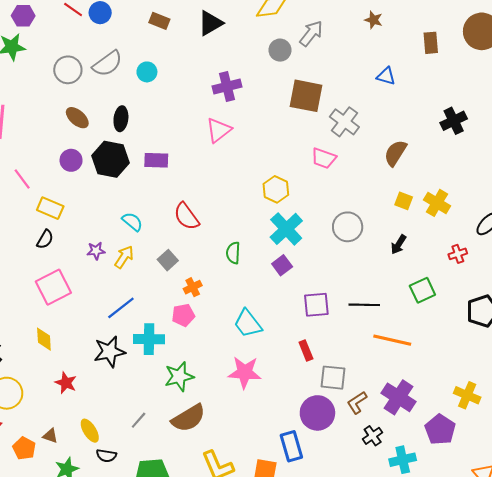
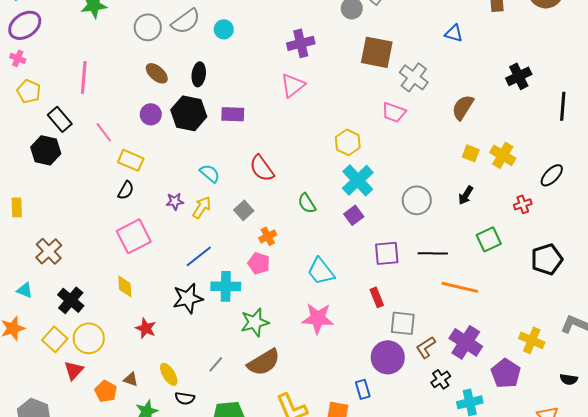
gray circle: (348, 227) -> (417, 200), moved
green semicircle: (233, 253) -> (307, 203), turned -35
pink pentagon: (183, 315) -> (259, 263), turned 30
blue rectangle: (291, 446) -> (363, 389), size x0.7

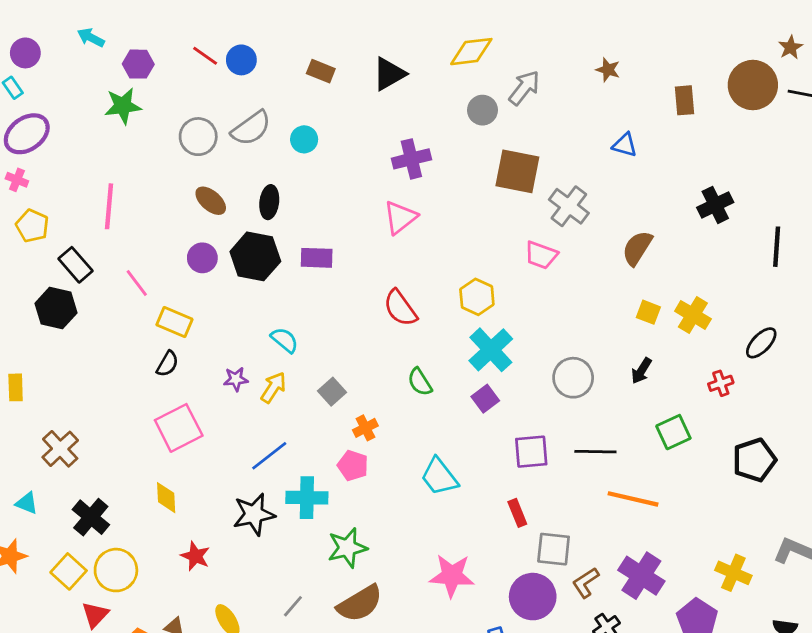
red semicircle: (262, 168) -> (400, 308), moved
pink star: (318, 318) -> (452, 576), moved

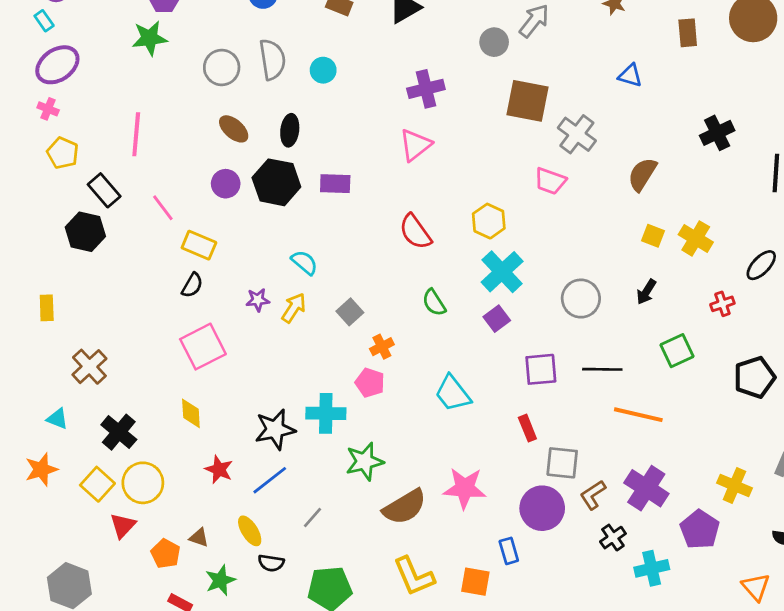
gray semicircle: (251, 128) -> (272, 59), turned -63
blue line: (269, 456) -> (270, 480), moved
brown semicircle: (360, 604) -> (405, 507), moved

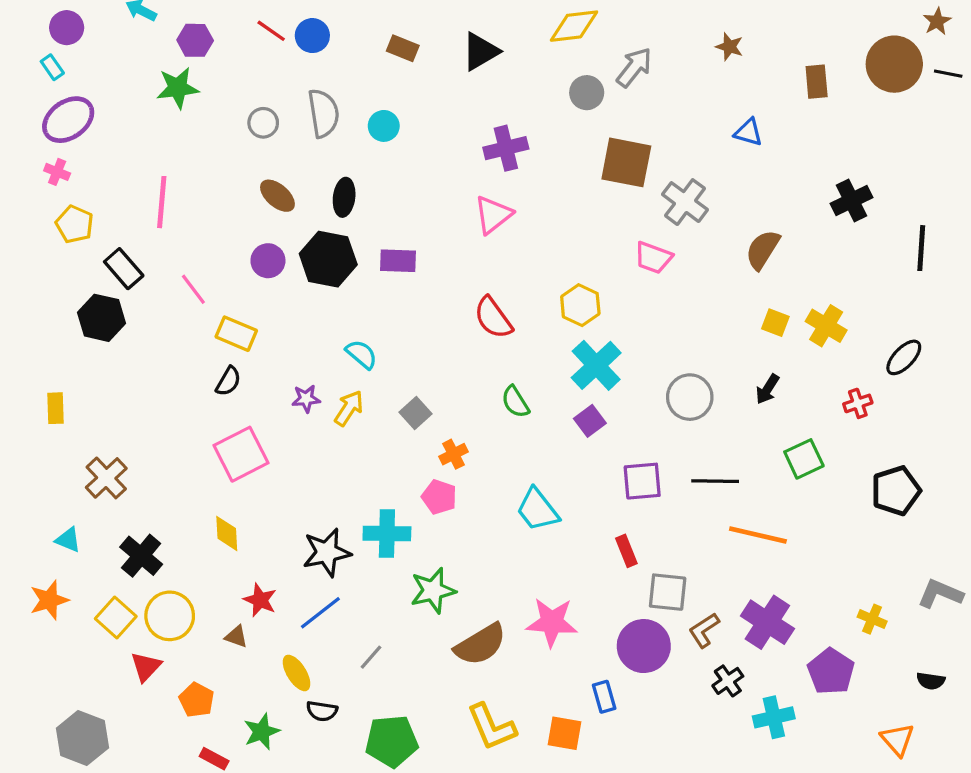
gray circle: (222, 67) -> (263, 123), size x0.7
yellow cross: (734, 485) -> (872, 619), size x0.7
brown triangle: (199, 538) -> (236, 637), moved

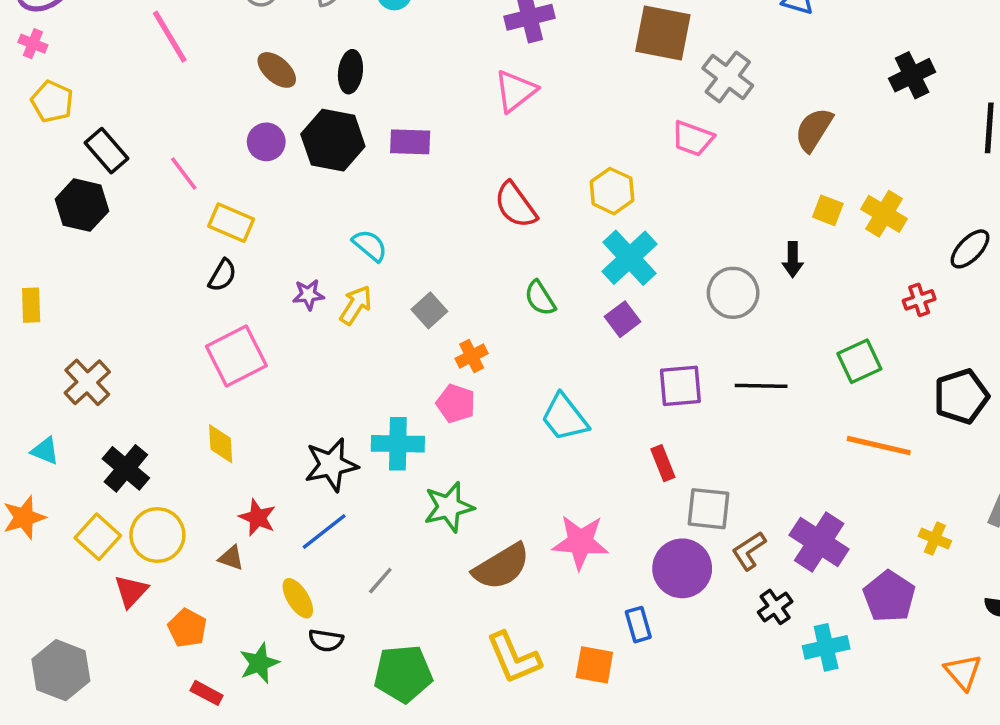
pink line: (162, 202) -> (170, 37), moved, turned -36
black arrow: (767, 389) -> (793, 259), moved, turned -32
orange line: (758, 535) -> (879, 446), moved

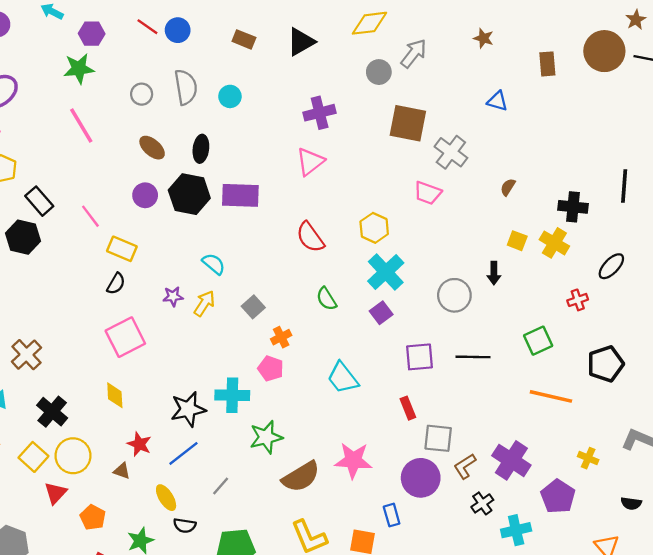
black cross: (912, 75) -> (573, 207), moved, turned 32
brown semicircle: (814, 130) -> (508, 187), size x0.6
purple rectangle: (410, 142) -> (240, 195), size x1.4

